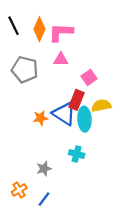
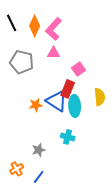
pink L-shape: (61, 32) -> (54, 29), turned -50
yellow semicircle: (101, 106) -> (100, 97), moved, turned 96

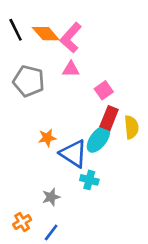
orange diamond: (35, 26) -> (46, 34), turned -65
red rectangle: (68, 89) -> (109, 118), moved
blue triangle: (57, 101) -> (73, 154), moved
cyan ellipse: (75, 106) -> (98, 139), turned 40

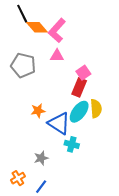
black line: (16, 30) -> (22, 14), moved
red rectangle: (109, 118) -> (79, 87), moved
yellow semicircle: (131, 127) -> (96, 109), moved

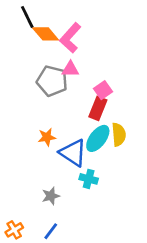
gray pentagon: (23, 65) -> (52, 81), moved
orange cross: (18, 178) -> (14, 230), moved

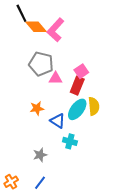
pink triangle: (70, 69) -> (56, 78), moved
blue triangle: (73, 153) -> (58, 121), size x0.7

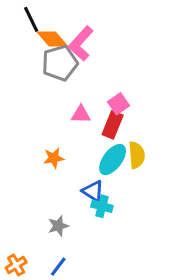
gray pentagon: (41, 64) -> (60, 63), moved, turned -30
blue triangle: (58, 121) -> (93, 191), moved

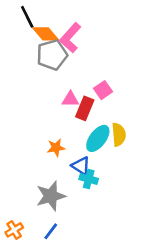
red rectangle: (113, 125) -> (85, 108), moved
orange star: (54, 158) -> (56, 148), moved
gray star: (58, 226) -> (51, 196), size x1.6

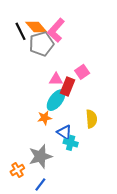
black line: (27, 17) -> (21, 31), moved
yellow semicircle: (119, 135) -> (91, 119), moved
cyan ellipse: (98, 138) -> (56, 100), moved
orange cross: (14, 230) -> (17, 170), moved

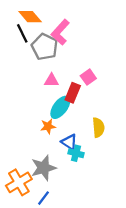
orange diamond: (36, 27) -> (30, 17), moved
gray pentagon: (41, 44) -> (45, 47), turned -30
pink triangle: (56, 79) -> (51, 80), moved
orange cross: (17, 170) -> (19, 182), size x1.6

